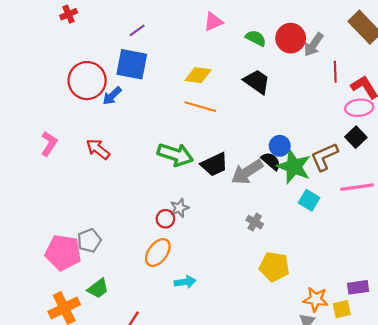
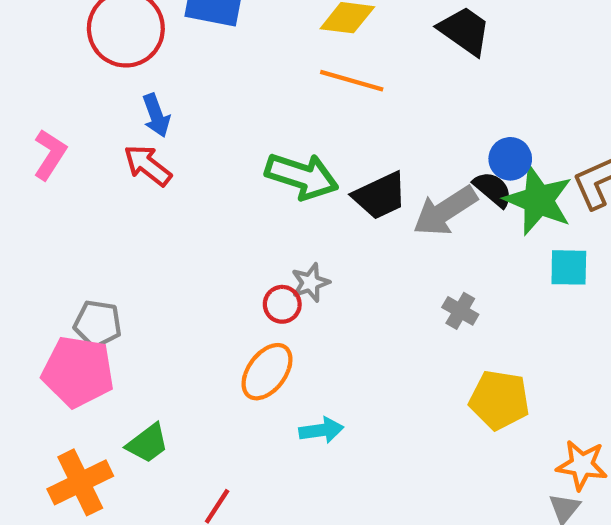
blue arrow: (112, 96) -> (156, 115), moved, turned -66
cyan square: (309, 200) -> (569, 267), turned -30
gray pentagon: (89, 241) -> (98, 324), moved, turned 30

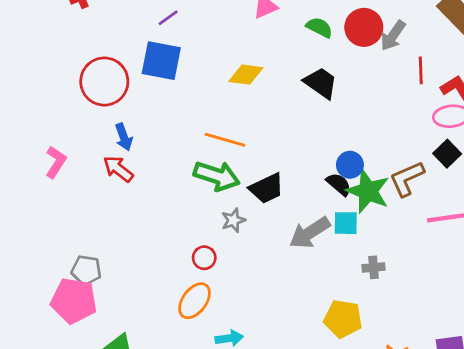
orange line: (352, 81) -> (225, 140), moved
gray arrow: (445, 211) -> (310, 233), moved
cyan square: (569, 267) -> (346, 223), moved
gray star: (310, 283) -> (233, 220), moved
gray cross: (460, 311) -> (374, 267), moved, turned -35

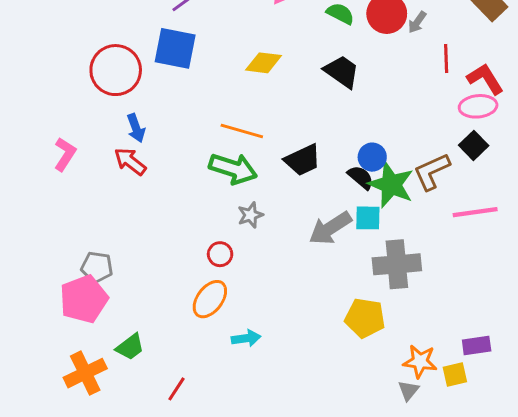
gray arrow: (393, 36) -> (417, 22), size x0.7
black trapezoid: (267, 188) -> (303, 160), moved
gray cross: (374, 267) -> (397, 264), size x2.0
pink pentagon: (74, 301) -> (84, 299), turned -30

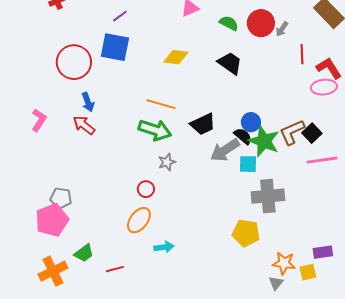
black square: (474, 145) -> (312, 133), moved
gray arrow: (330, 228) -> (225, 150), moved
red line: (177, 389) -> (115, 269), moved, turned 42

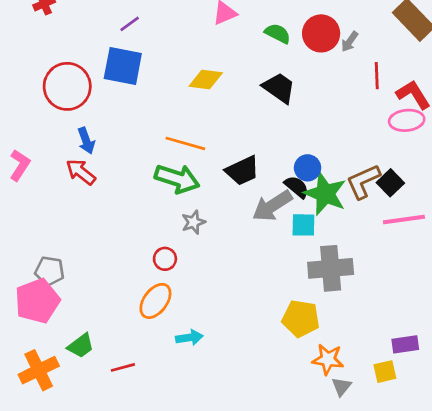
orange star: (284, 263) -> (328, 359), moved

